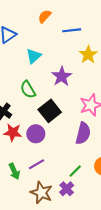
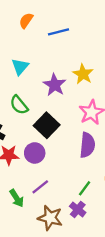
yellow star: (88, 55) -> (83, 74), moved

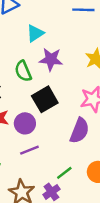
purple star: (55, 85) -> (51, 59), moved, turned 30
purple line: (40, 187) -> (29, 150), moved

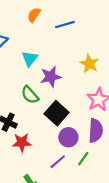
purple circle: (25, 123) -> (68, 137), moved
green line: (64, 173) -> (83, 159), moved

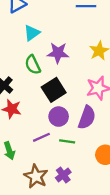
cyan triangle: (30, 59) -> (32, 33), moved
green line: (83, 159) -> (67, 141), turned 48

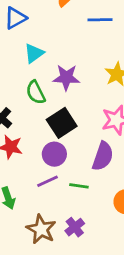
purple circle: (59, 117) -> (54, 154), moved

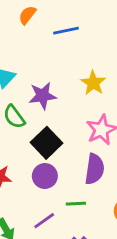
purple line: (47, 181) -> (44, 221), moved

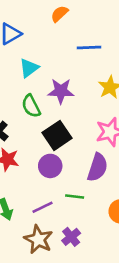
blue line: (66, 31) -> (89, 47), moved

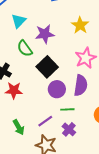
purple circle: (50, 166) -> (57, 89), moved
purple cross: (71, 237) -> (69, 129), moved

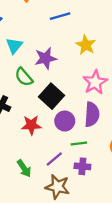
red star: (14, 90) -> (31, 125), moved
purple cross: (69, 129) -> (82, 166), turned -32

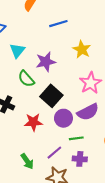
purple semicircle: (92, 114) -> (88, 112), turned 60

